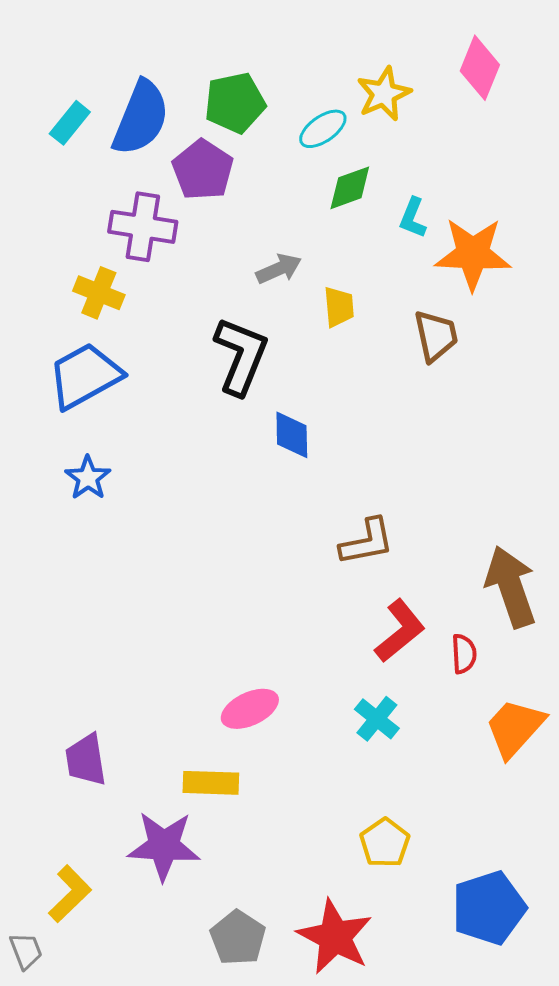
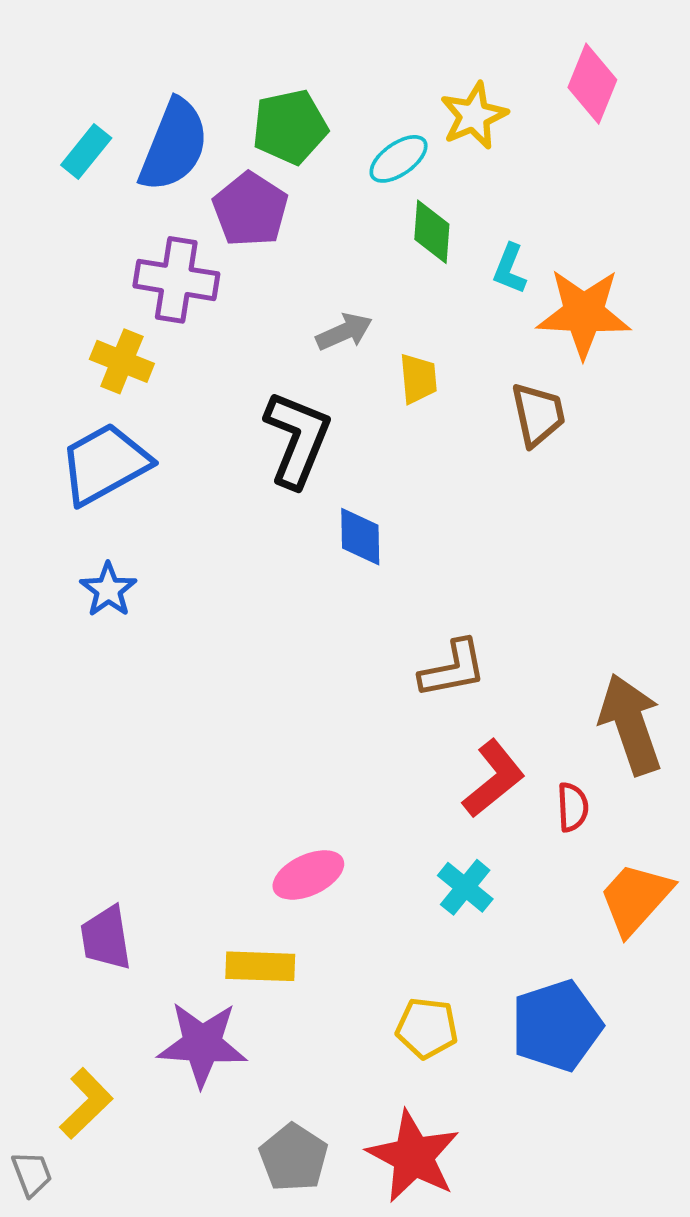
green diamond: (350, 188) -> (432, 232), turned -66
yellow pentagon: (385, 843) -> (427, 1028), moved, turned -30
blue pentagon: (489, 908) -> (557, 1026), moved

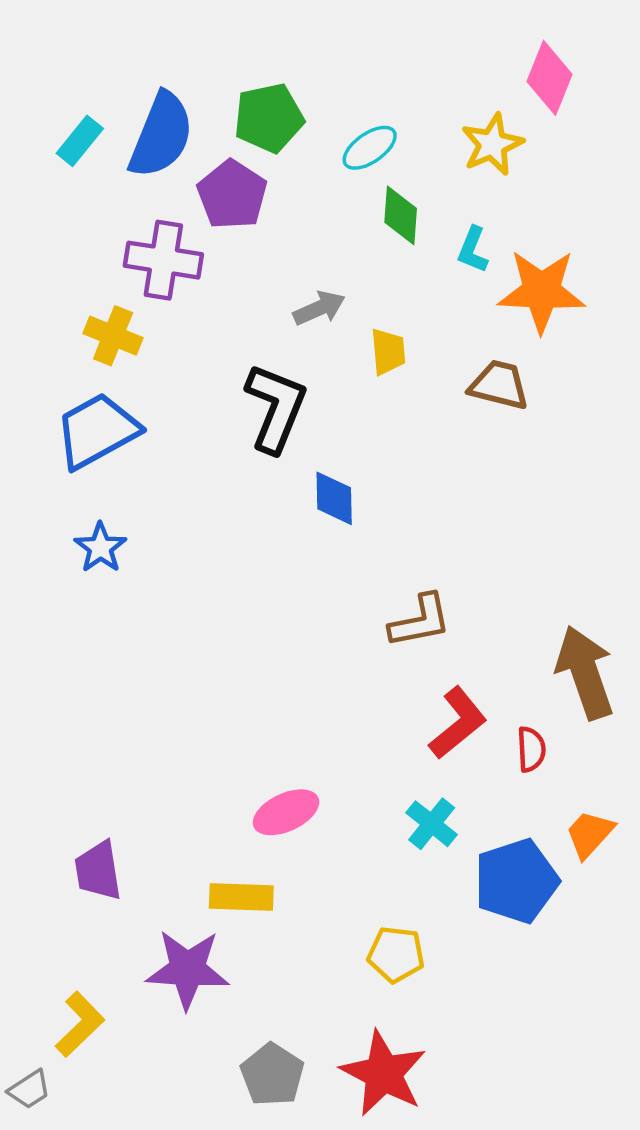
yellow star: (474, 116) -> (492, 144), moved
brown trapezoid: (538, 414) -> (499, 385), turned -64
orange trapezoid: (636, 898) -> (590, 834), size x0.7
blue pentagon: (557, 1026) -> (516, 881), moved
gray trapezoid: (32, 1174) -> (29, 1090), turned 78

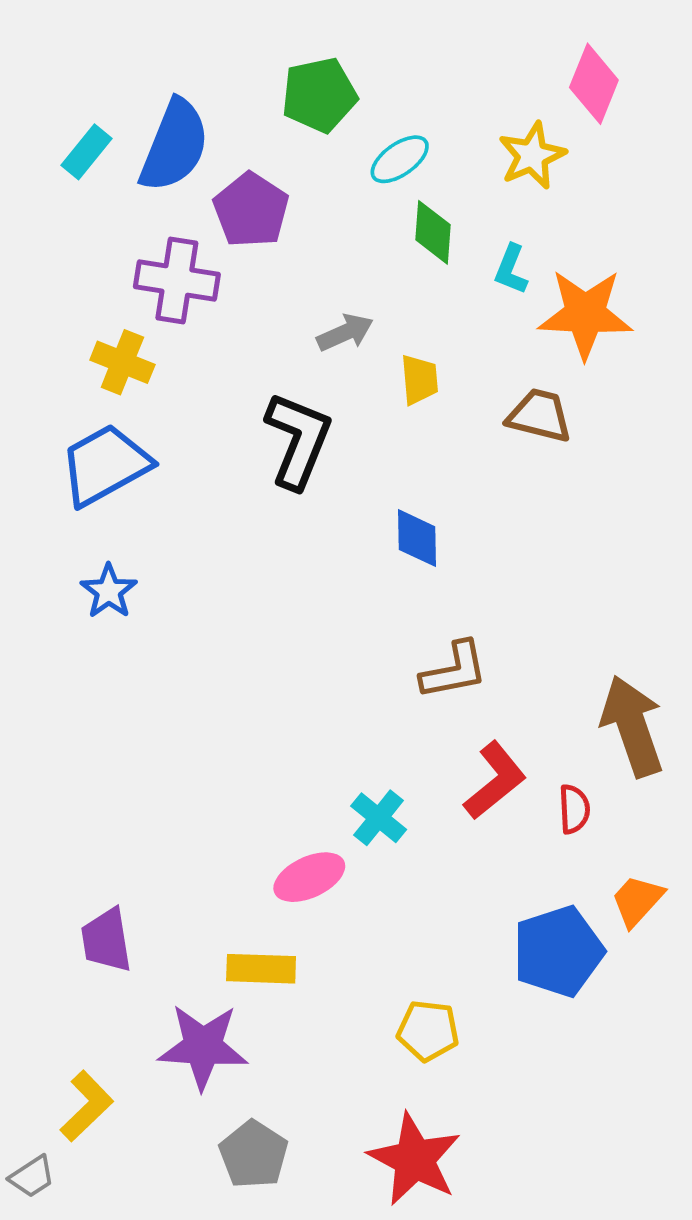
green pentagon: (269, 118) -> (319, 95), moved
blue diamond: (334, 498) -> (417, 538), moved
cyan cross: (432, 824) -> (379, 818), moved
gray pentagon: (272, 1075) -> (254, 1154), moved

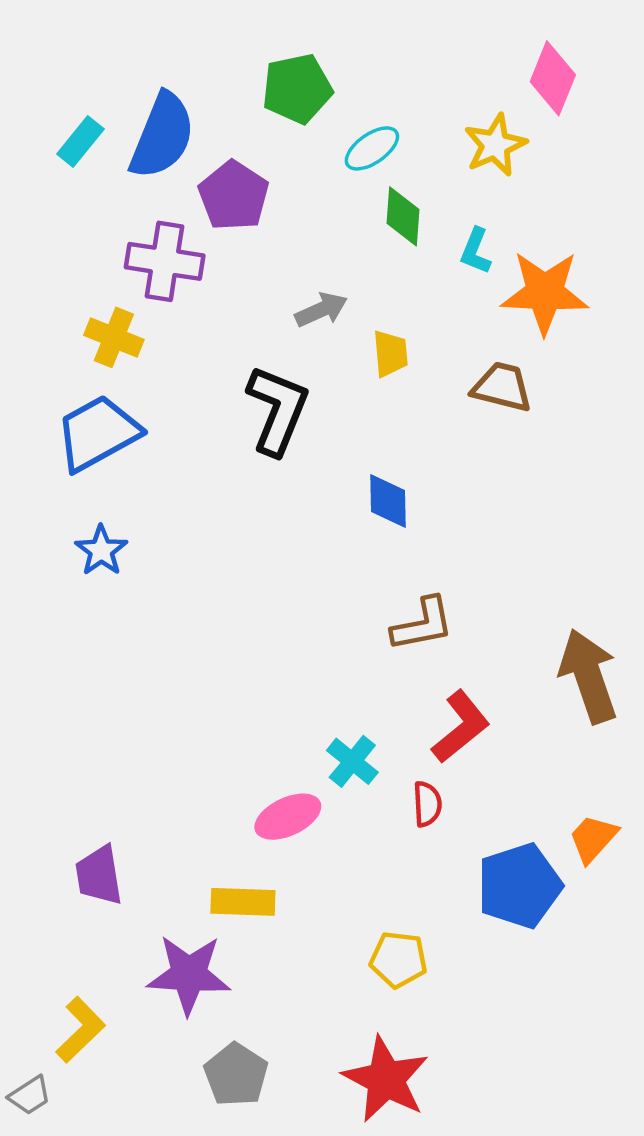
red semicircle: (574, 809) -> (427, 804), moved

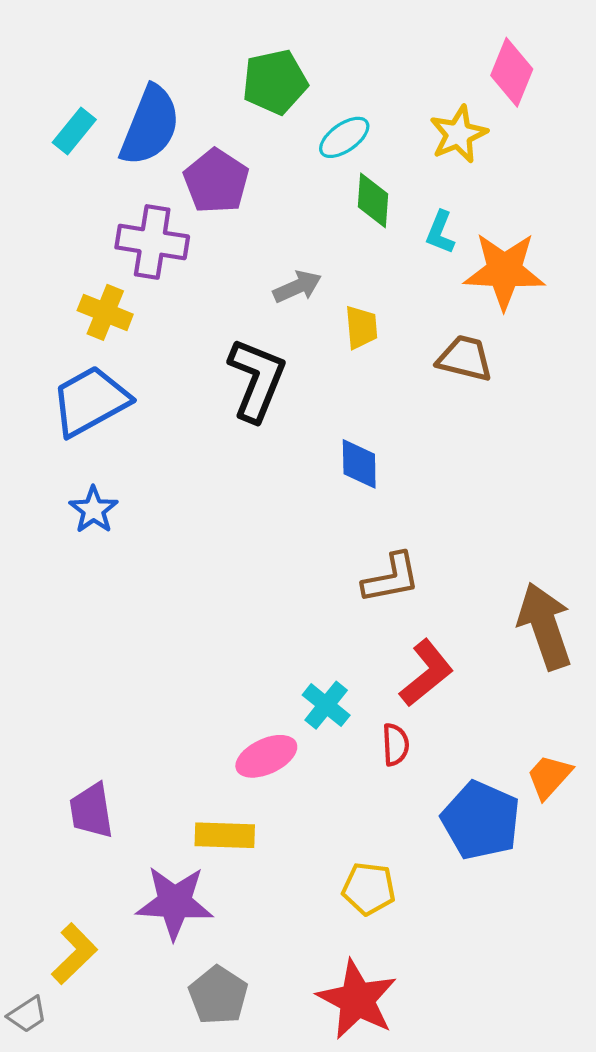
blue pentagon: (519, 886) -> (481, 820), turned -30

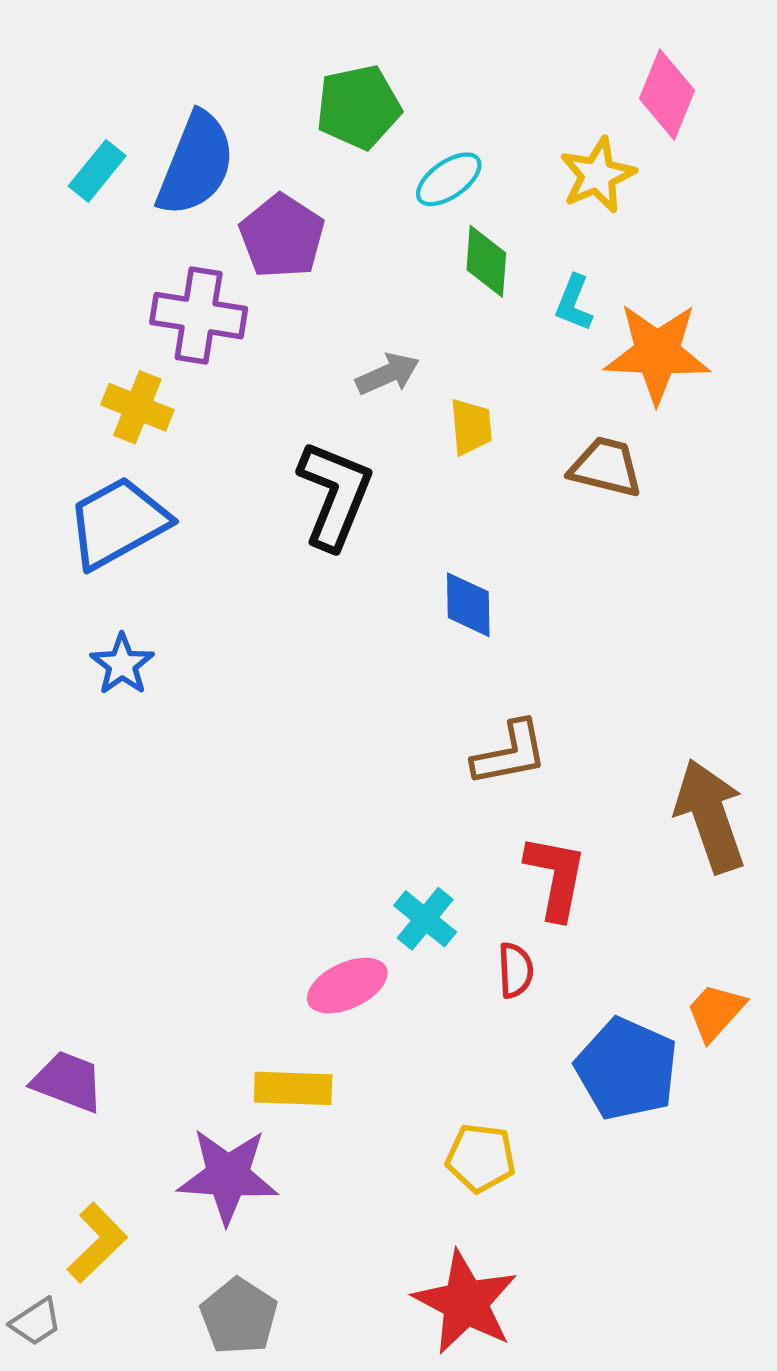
red L-shape: (426, 673) -> (556, 877), turned -40
purple trapezoid: (91, 811) -> (68, 1081), moved, turned 120
gray pentagon: (218, 995) -> (239, 1316), moved

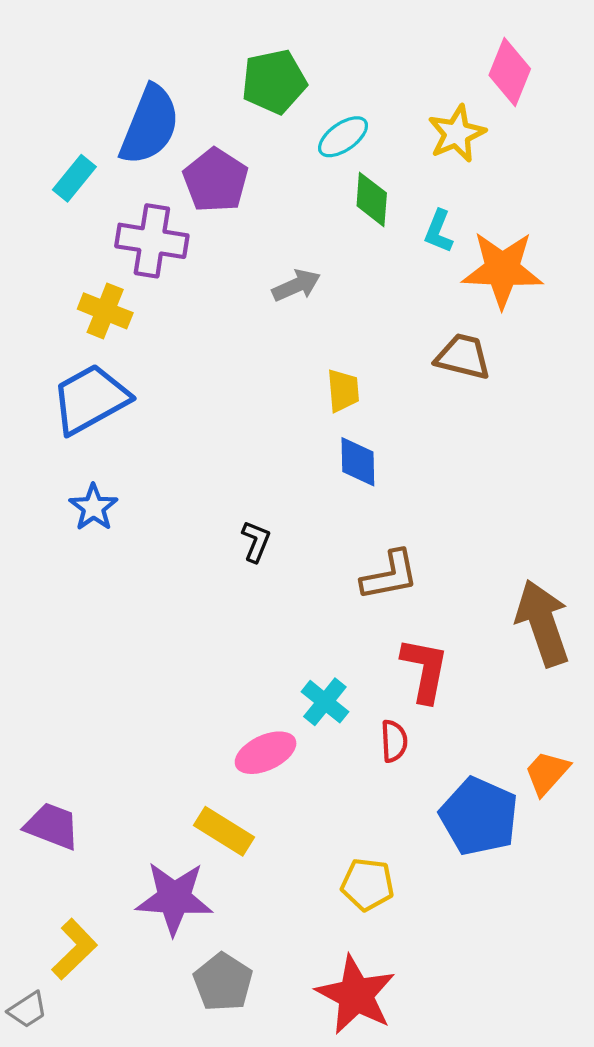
cyan rectangle: (97, 171) -> (74, 178), moved
yellow trapezoid: (471, 427) -> (343, 391), moved
black L-shape: (335, 495) -> (256, 541), moved, size x0.5
yellow rectangle: (293, 1088) -> (224, 831), turned 30
gray pentagon: (239, 1316) -> (223, 982), moved

